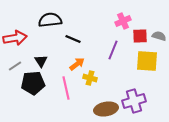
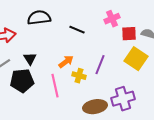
black line: (73, 39) -> (77, 30), moved
purple line: (113, 50) -> (100, 65), moved
yellow square: (147, 61) -> (136, 59), turned 30

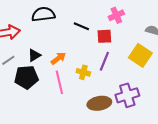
red square: (129, 34) -> (104, 36), moved
black triangle: (30, 59) -> (34, 55), turned 32
orange arrow: (66, 62) -> (58, 58), moved

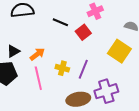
red square: (104, 36) -> (83, 32), turned -35
purple line: (104, 61) -> (83, 69), moved

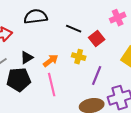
pink cross: (95, 11) -> (118, 18), moved
yellow cross: (62, 68) -> (79, 57), moved

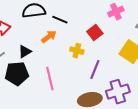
black line: (74, 29) -> (60, 20), moved
orange arrow: (51, 61) -> (49, 37), moved

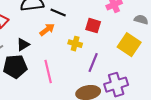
red square: (95, 33) -> (93, 26), turned -35

